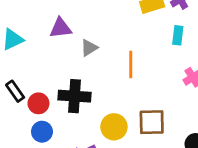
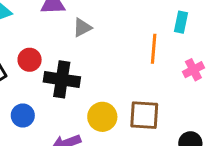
orange line: (131, 64) -> (154, 49), moved
red circle: (38, 103) -> (30, 60), moved

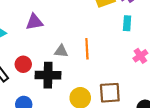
gray triangle: (82, 28) -> (61, 51), moved, turned 40
orange line: (154, 49) -> (87, 49), moved

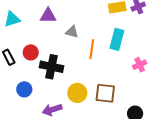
cyan rectangle: (127, 23) -> (117, 39), moved, size x1.5
gray triangle: (61, 51) -> (72, 32), moved

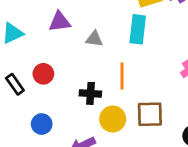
cyan rectangle: (117, 39) -> (138, 29), moved
orange line: (92, 49) -> (122, 76), moved
black cross: (52, 67) -> (90, 93), moved, size x0.7

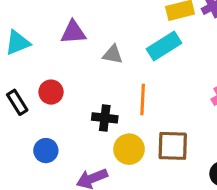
cyan rectangle: (138, 29) -> (164, 46), turned 48

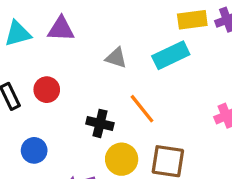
purple triangle: (73, 32) -> (61, 29), moved
orange line: (143, 99) -> (142, 109), turned -48

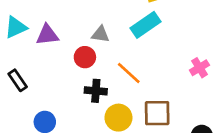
purple triangle: (61, 29) -> (47, 35), moved
red circle: (47, 90) -> (85, 57), moved

